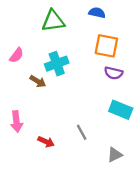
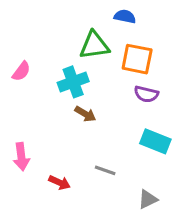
green triangle: (53, 21) -> (94, 45), moved
brown arrow: (38, 81) -> (85, 114), moved
gray line: (82, 132) -> (105, 170), turned -42

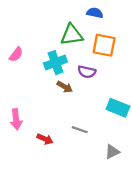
purple semicircle: (146, 94) -> (87, 72), moved

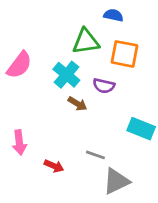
pink semicircle: (16, 54) -> (19, 65), size x1.5
cyan cross: (55, 63) -> (66, 75), turned -30
gray triangle: (112, 152) -> (116, 181), moved, size x1.5

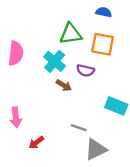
blue semicircle: (113, 15) -> (104, 12), moved
pink semicircle: (19, 65) -> (16, 53), turned -30
red arrow: (54, 166) -> (36, 142), moved, turned 119

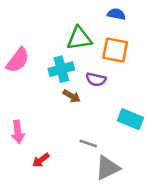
pink semicircle: (16, 53) -> (18, 60), turned 30
cyan cross: (55, 61) -> (61, 69), turned 35

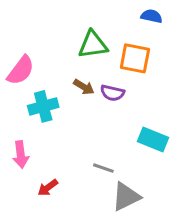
blue semicircle: (116, 14) -> (152, 16), moved
cyan cross: (61, 69) -> (43, 106), moved
brown arrow: (72, 96) -> (84, 87), moved

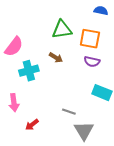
purple semicircle: (112, 93) -> (92, 62), moved
gray triangle: (126, 197) -> (84, 131), turned -35

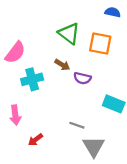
green triangle: (62, 30) -> (69, 33), turned 45
purple semicircle: (92, 62) -> (82, 78), moved

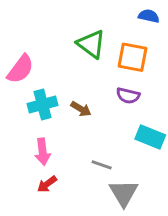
brown arrow: (62, 65) -> (81, 109), moved
purple semicircle: (82, 78) -> (128, 96), moved
pink arrow: (15, 115) -> (43, 152), moved

